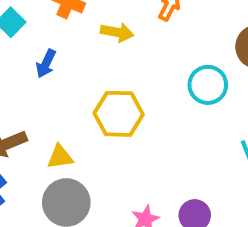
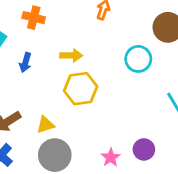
yellow arrow: (117, 32) -> (71, 55), moved

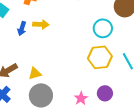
yellow arrow: (71, 55) -> (41, 24), moved
yellow hexagon: (81, 89) -> (100, 57), moved

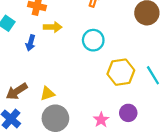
yellow arrow: (41, 24) -> (53, 27), moved
cyan circle: (103, 28) -> (93, 40), moved

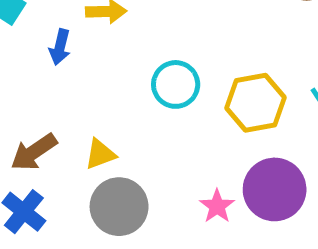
cyan circle: (93, 40) -> (176, 84), moved
purple circle: (128, 113) -> (275, 189), size x1.6

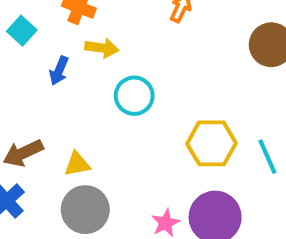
cyan circle: (176, 84) -> (134, 96), moved

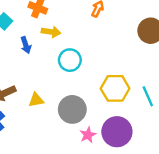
blue arrow: (59, 71) -> (26, 45), turned -42
gray circle: (85, 210) -> (72, 109), moved

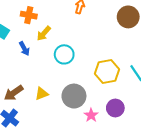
yellow arrow: (51, 32) -> (44, 33), turned 133
purple circle: (117, 132) -> (115, 108), size x0.7

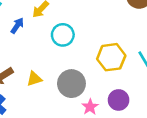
blue arrow: (24, 49) -> (17, 26), turned -120

